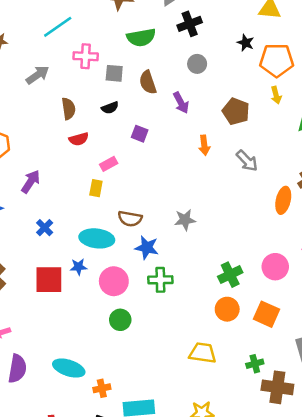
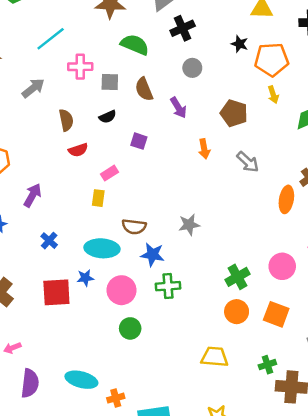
green semicircle: (141, 37) -> (135, 45), turned -144

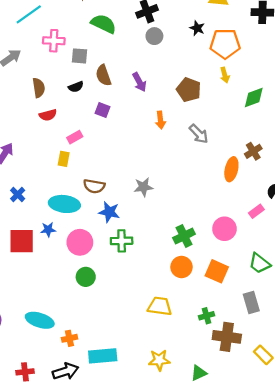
gray circle: (192, 68) -> (154, 36), moved
brown semicircle: (144, 89) -> (103, 75), moved

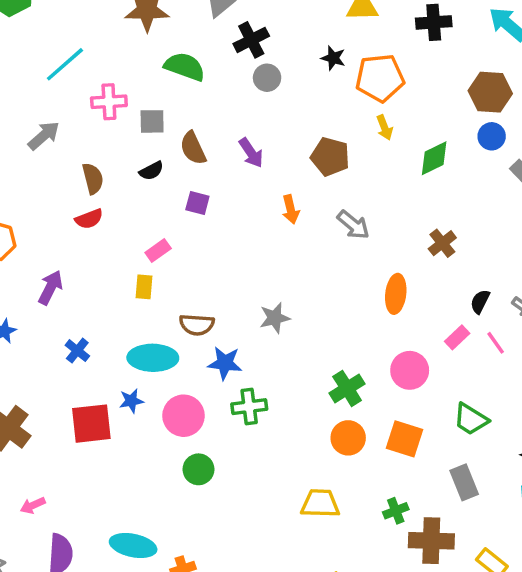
red semicircle: (48, 115) -> (89, 219), moved
orange ellipse: (231, 169) -> (396, 294), moved

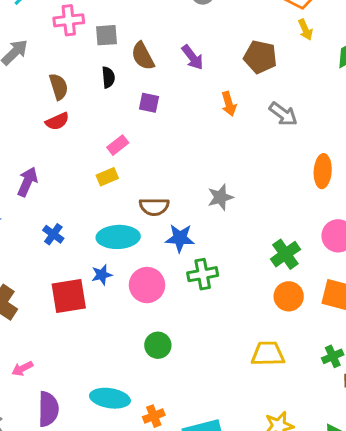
black semicircle: (151, 171) -> (108, 77), turned -65
yellow rectangle: (144, 287) -> (107, 177), turned 65
green circle: (198, 469) -> (158, 345), moved

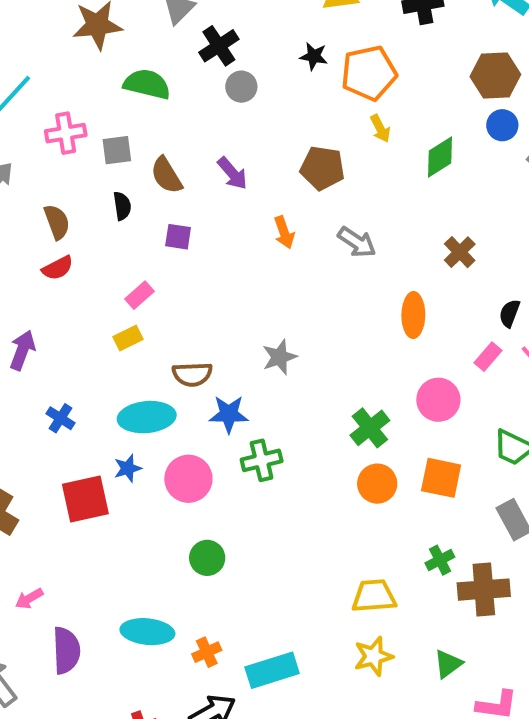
yellow trapezoid: (268, 354) -> (374, 596), moved

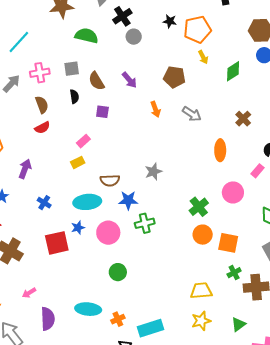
pink cross: (66, 133) -> (40, 73), moved
orange square: (441, 478) -> (228, 243), moved

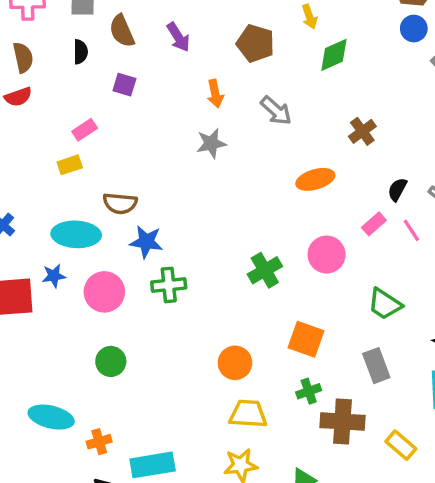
green diamond: (233, 71) -> (334, 55), moved
orange ellipse: (220, 150) -> (315, 179), turned 65
gray star: (153, 172) -> (211, 143), moved
orange circle: (203, 235) -> (235, 363), moved

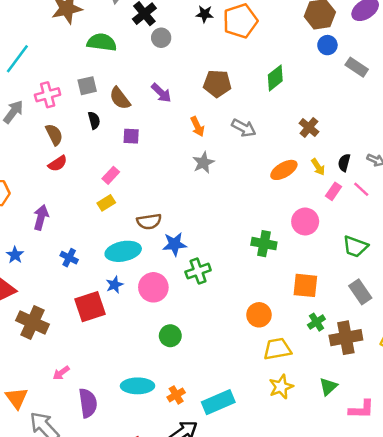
yellow arrow: (309, 17) -> (318, 167), moved
green cross: (265, 270) -> (264, 244), turned -35

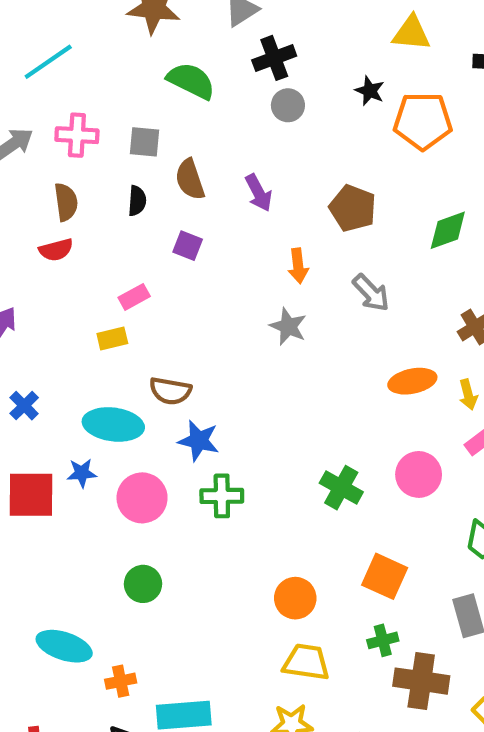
gray star: (203, 163) -> (288, 326), turned 30

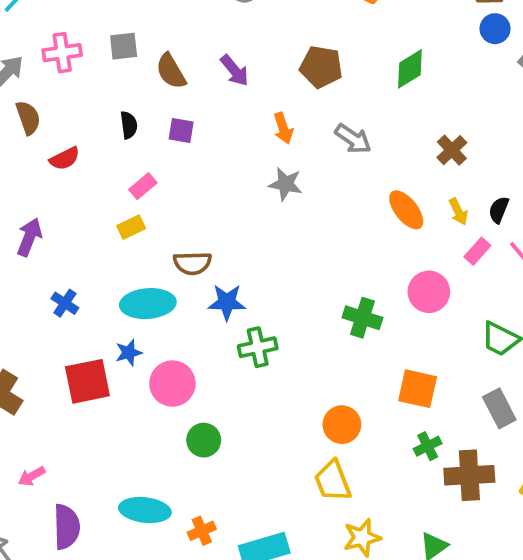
black semicircle: (137, 201) -> (129, 125), moved
brown semicircle: (66, 202) -> (28, 118), moved
orange ellipse: (412, 381) -> (406, 210), turned 75
pink circle: (142, 498) -> (172, 384), moved
yellow trapezoid: (306, 662) -> (333, 481), moved, turned -108

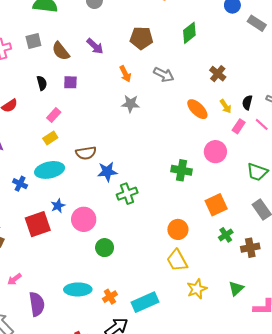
cyan ellipse: (148, 304) -> (50, 170), moved
orange square: (418, 389) -> (216, 205), turned -30
brown cross: (469, 475) -> (250, 248), size x0.7

